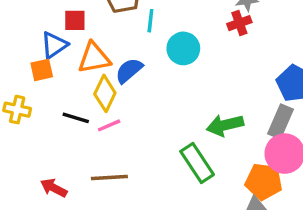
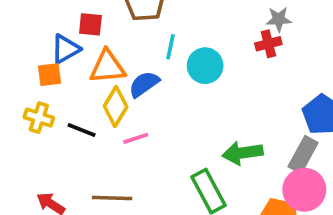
cyan line: (150, 21) -> (171, 47), moved
yellow cross: (17, 110) -> (39, 118), moved
pink line: (109, 125) -> (136, 138), moved

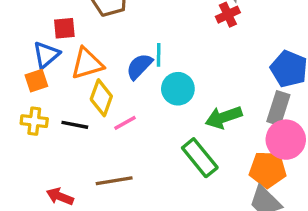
cyan line: (171, 47) -> (159, 55), moved
cyan circle: (205, 66) -> (178, 89), moved
blue semicircle: (144, 84) -> (139, 66), moved

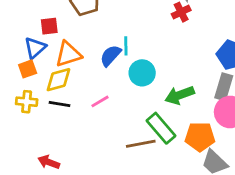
yellow diamond: (101, 98) -> (58, 80), moved, turned 56
orange pentagon: (268, 169) -> (200, 137), moved
brown line: (114, 181) -> (141, 144), moved

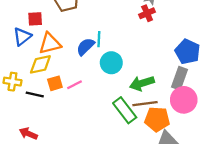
orange square: (28, 69) -> (55, 83), moved
black line: (59, 104) -> (35, 94), moved
brown line: (141, 144) -> (145, 104), moved

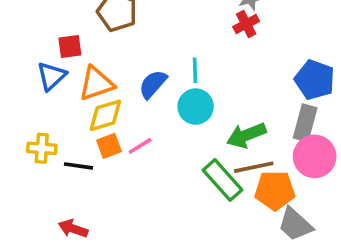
cyan line: (99, 39) -> (195, 70), moved
yellow diamond: (40, 64) -> (105, 115), moved

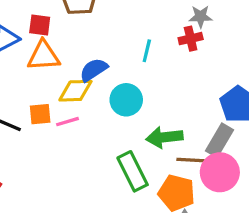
red square: (70, 47) -> (40, 25), moved
cyan line: (195, 70) -> (147, 51), moved
yellow diamond: (105, 115) -> (75, 91), moved
brown line: (254, 167) -> (195, 160), moved

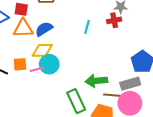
blue semicircle: (94, 70) -> (44, 29), moved
cyan circle: (126, 100) -> (49, 64), moved
gray rectangle: (219, 140) -> (130, 84), turned 42

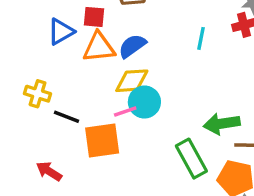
orange square: (20, 64) -> (102, 141), moved, size x1.6

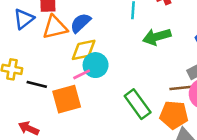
green arrow: (222, 124) -> (157, 37), moved

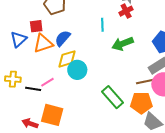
pink line: (82, 74) -> (47, 82), moved
orange square: (67, 99) -> (52, 115), moved, turned 35

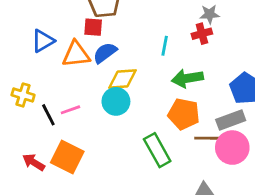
red square: (36, 26) -> (93, 27), moved
yellow diamond: (67, 59) -> (123, 79), moved
black line: (33, 89) -> (48, 115), turned 42
orange pentagon: (141, 103) -> (184, 114), moved

